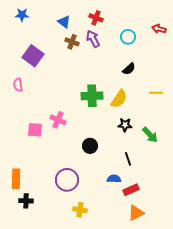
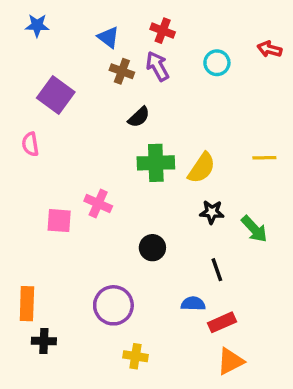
black semicircle: (129, 69) -> (139, 117), moved

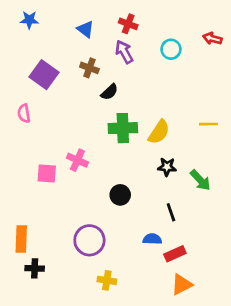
brown cross: (122, 71) -> (89, 68), moved

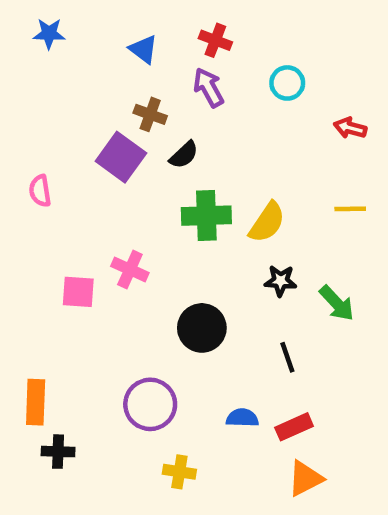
red arrow: (212, 39) -> (350, 128), moved
purple square: (44, 75) -> (121, 157), moved
black circle: (120, 195) -> (202, 328), size x1.4
blue semicircle: (152, 239) -> (242, 418), moved

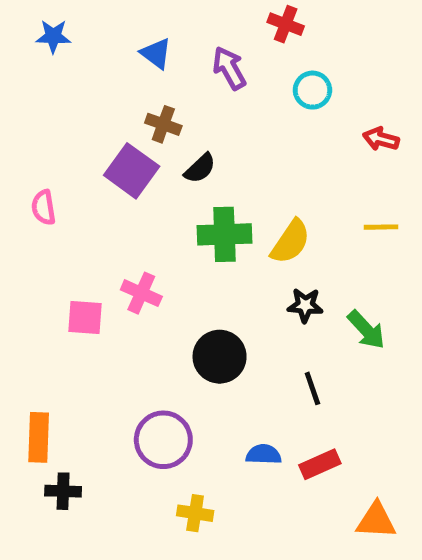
red cross: (215, 40) -> (286, 24), moved
purple arrow: (209, 87) -> (229, 68), moved
orange triangle: (305, 479) -> (376, 520), moved, turned 30

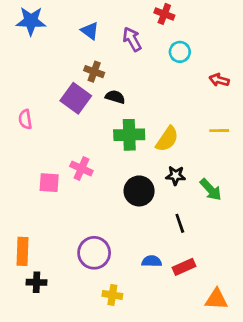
blue star: (53, 36) -> (31, 21), size x1.5
black semicircle: (200, 168) -> (115, 97), turned -120
black circle: (220, 357) -> (139, 191), moved

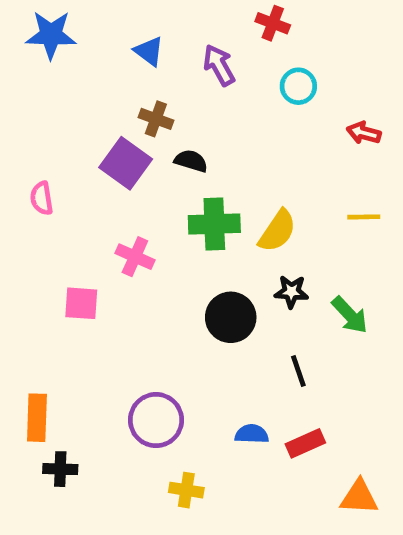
pink cross: (81, 169) -> (135, 257), moved

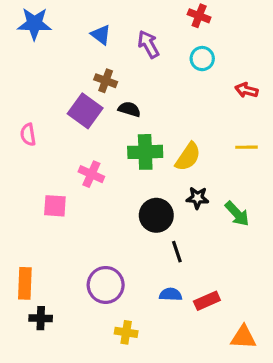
red cross: (273, 23) -> (199, 16), moved
black line: (298, 371) -> (177, 252), moved

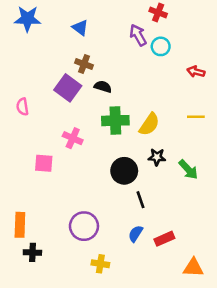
purple arrow: (148, 44) -> (138, 35), moved
blue semicircle: (171, 294) -> (136, 234), turned -60

